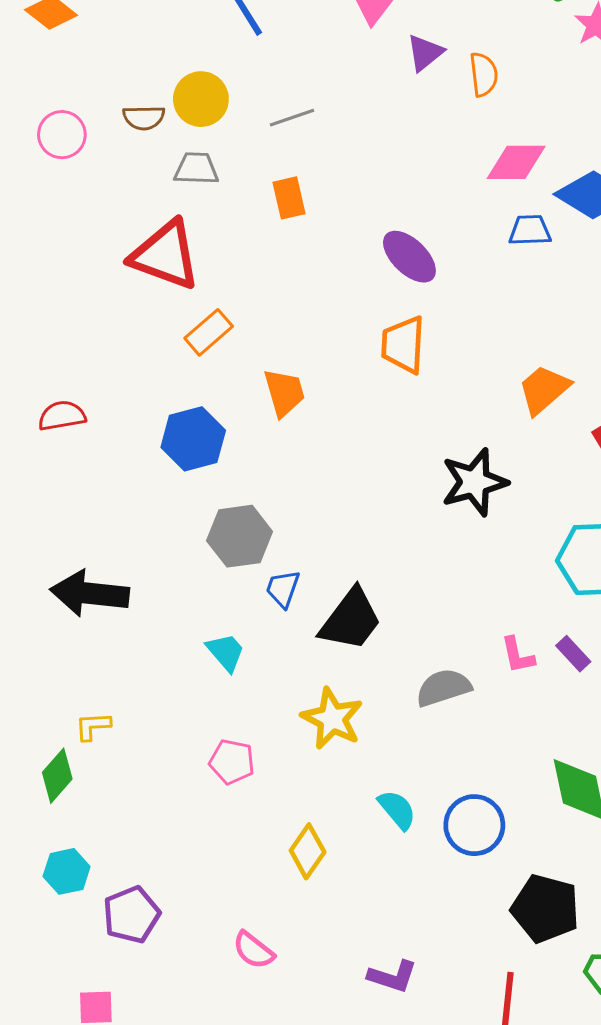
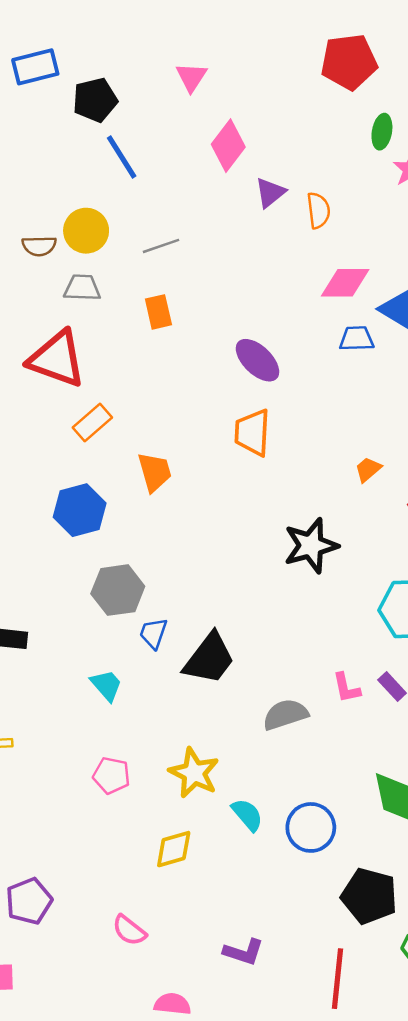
orange trapezoid: (544, 389) -> (368, 469), size x0.6
yellow star: (332, 719) -> (194, 773), moved
yellow diamond: (308, 851) -> (174, 849), turned 39

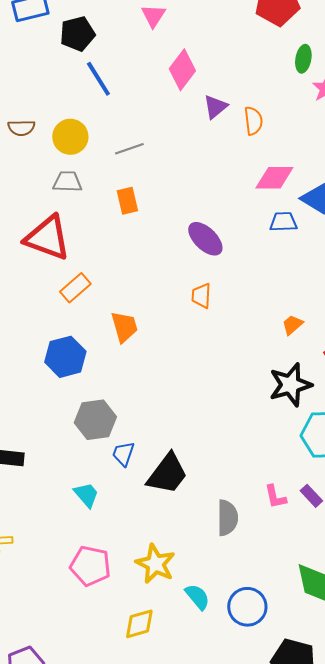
brown semicircle: (39, 246) -> (21, 128), moved
orange trapezoid: (252, 433) -> (201, 296), size x0.7
black star: (311, 546) -> (290, 385), moved
gray semicircle: (285, 714) -> (227, 518), turned 108
pink pentagon: (111, 775) -> (90, 566), size x1.4

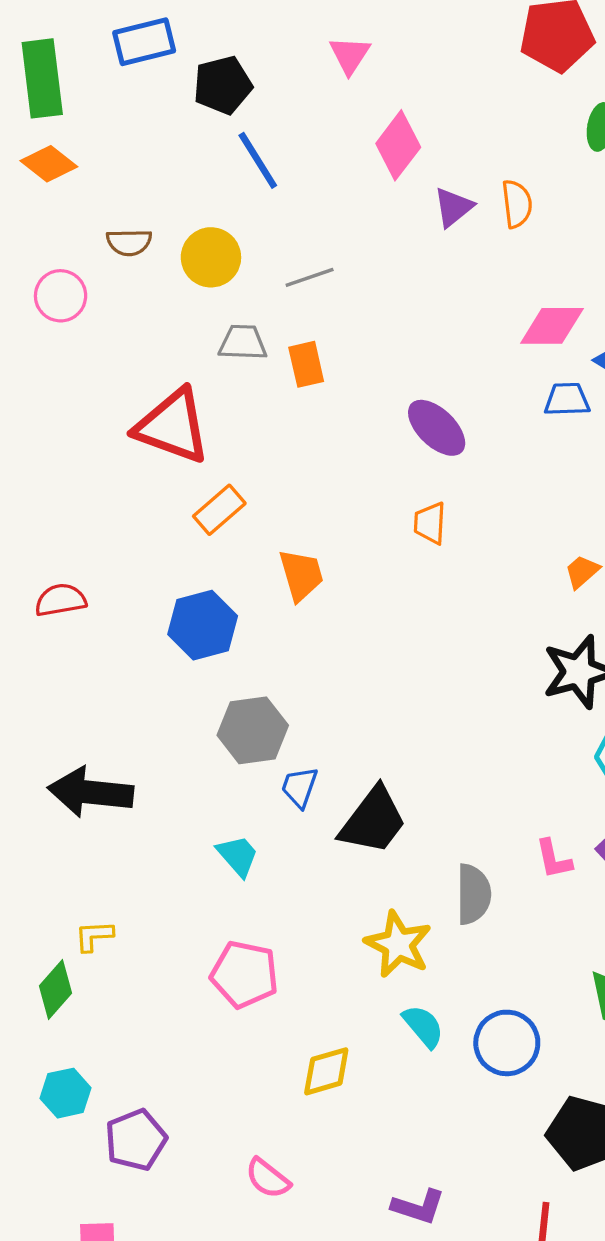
orange semicircle: (253, 121) -> (517, 204), moved
gray trapezoid: (67, 182) -> (243, 343), moved
yellow star: (155, 564) -> (398, 944), moved

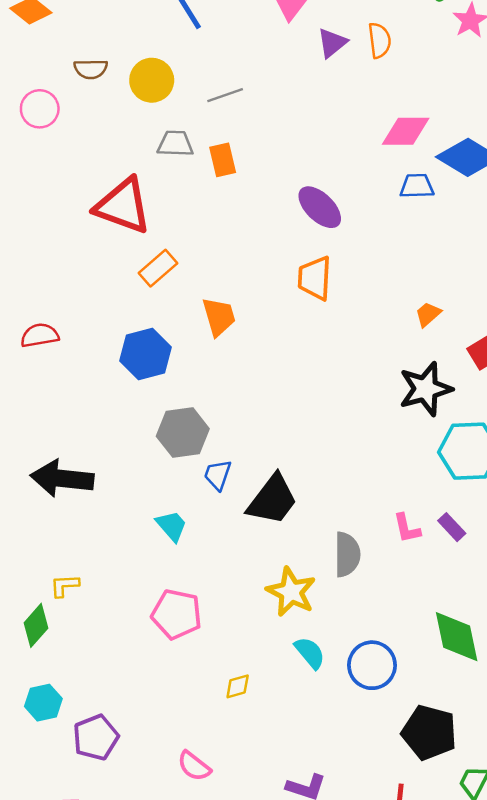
orange trapezoid: (430, 523) -> (315, 278), size x1.4
yellow diamond: (326, 1071) -> (238, 686), size x0.7

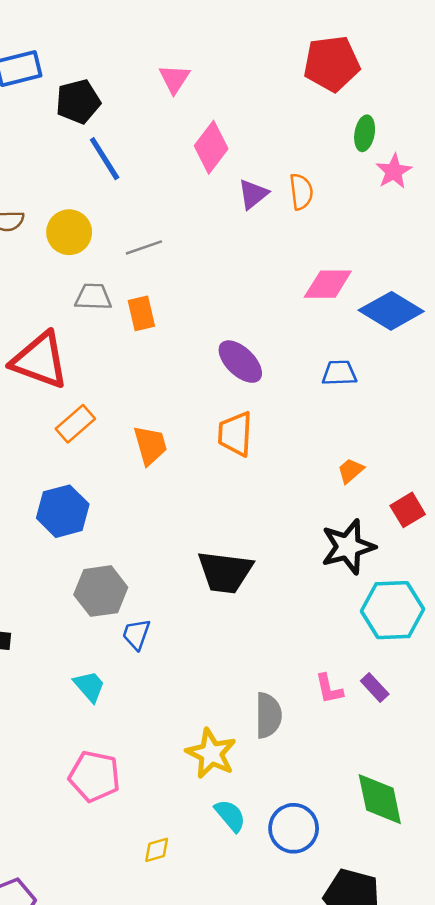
blue trapezoid: (417, 186) -> (339, 373), moved
orange trapezoid: (219, 317) -> (150, 445), moved
black trapezoid: (272, 500) -> (225, 572), moved, turned 60

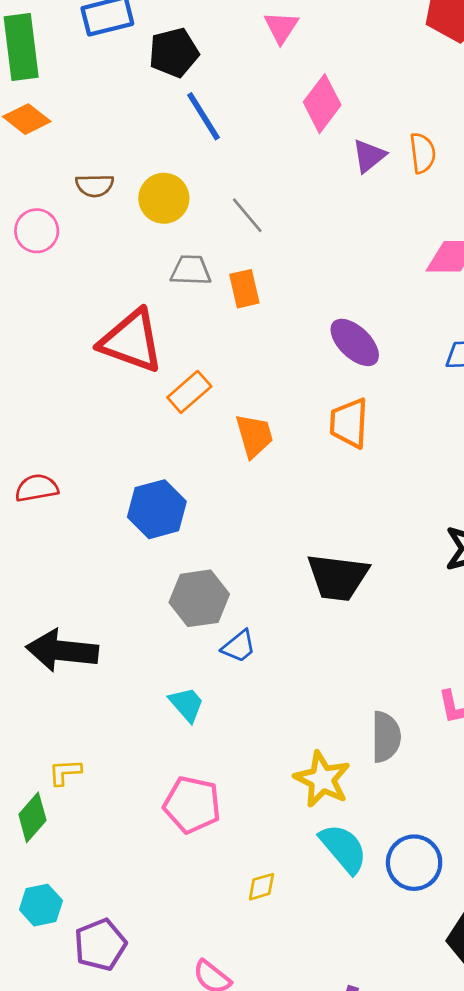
gray line: (144, 247) -> (247, 215), turned 69
orange rectangle: (75, 424) -> (189, 392), moved
blue trapezoid: (136, 634) -> (239, 646), turned -148
cyan semicircle: (230, 816) -> (343, 849), size x1.4

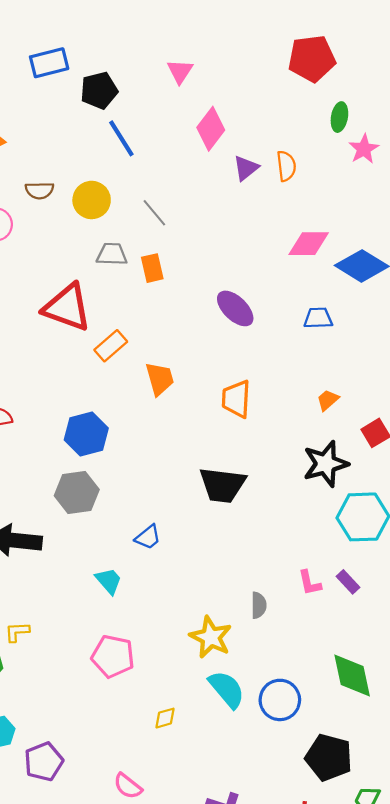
orange trapezoid: (349, 423) -> (236, 399), moved
gray hexagon: (199, 598) -> (77, 493), moved
gray semicircle: (386, 737) -> (259, 605), size x0.7

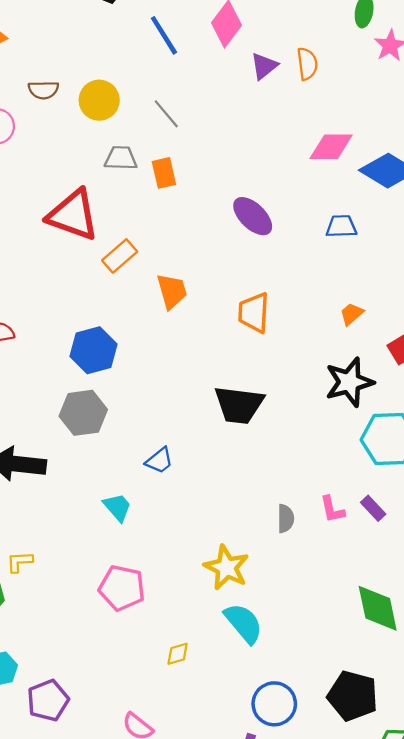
blue line: (121, 138) -> (164, 35), moved
gray semicircle: (259, 605) -> (286, 519), moved
blue circle: (280, 700) -> (274, 704), moved

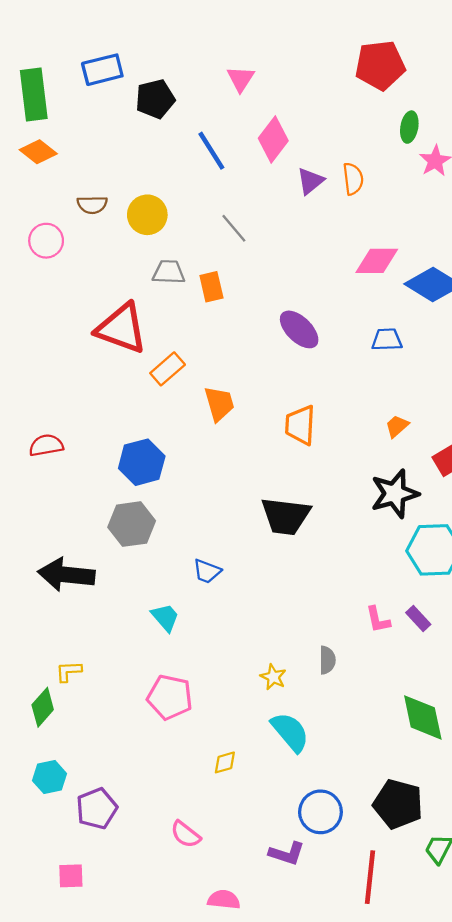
gray line: (166, 114) -> (234, 228), moved
blue trapezoid: (159, 461) -> (207, 571), turned 60
gray semicircle: (286, 519) -> (327, 660), moved
yellow star: (227, 567) -> (273, 677), size x0.6

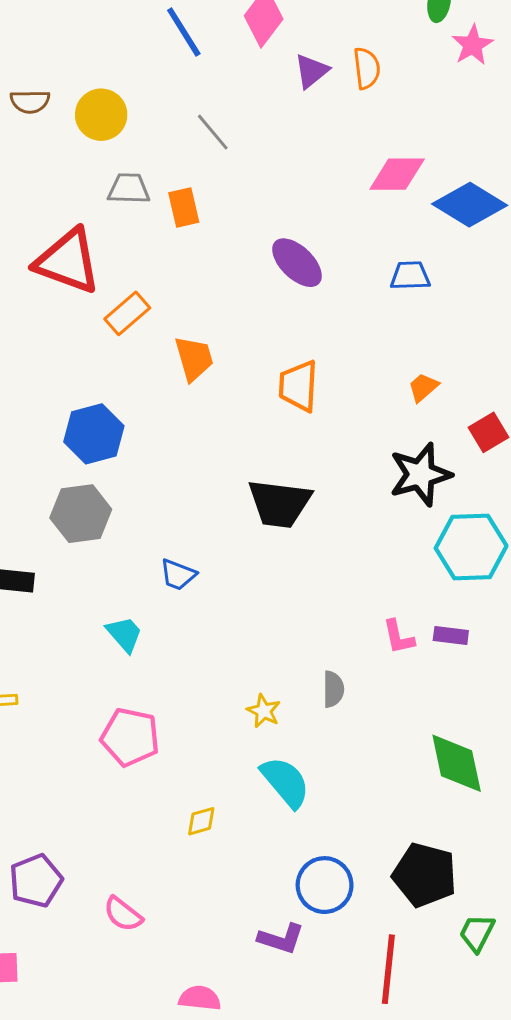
purple rectangle: (418, 618) -> (451, 635), turned -40
pink semicircle: (186, 834) -> (123, 914), moved

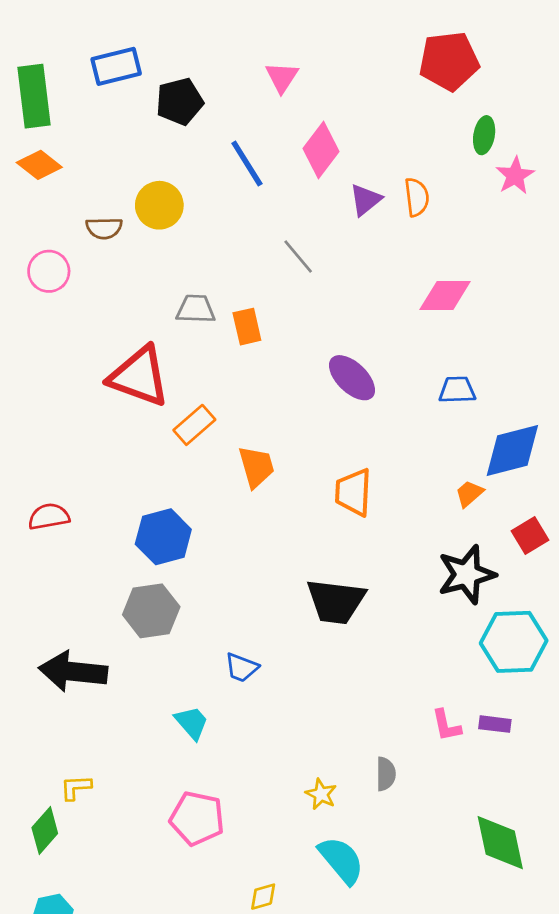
yellow circle: (101, 115) -> (159, 205), moved
gray line: (213, 132) -> (298, 256), moved
blue diamond: (470, 205) -> (512, 451), moved, turned -46

